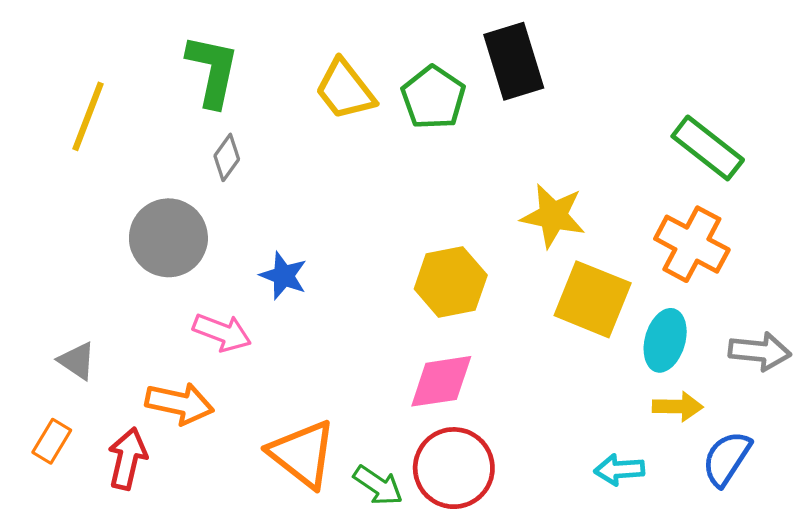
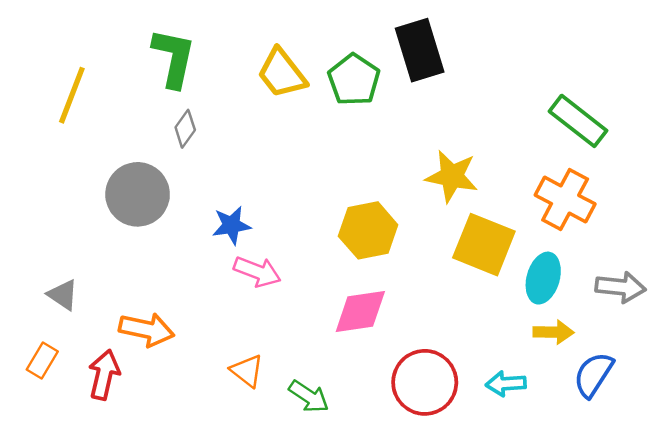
blue star: (284, 276) -> (232, 225), turned -30
pink arrow: (222, 332) -> (257, 272), moved
orange triangle: (302, 454) -> (247, 371), size x0.6
red circle: (454, 468) -> (425, 382), moved

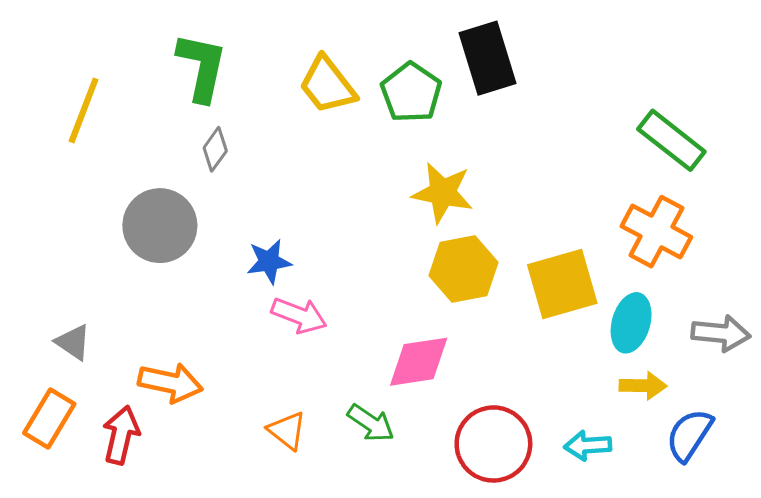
yellow star: (452, 176) -> (443, 193), moved
yellow hexagon: (368, 230) -> (464, 269), moved
yellow square: (484, 245) -> (562, 284), turned -38
orange rectangle: (42, 360) -> (49, 419), size x1.4
green arrow: (309, 397) -> (371, 423), moved

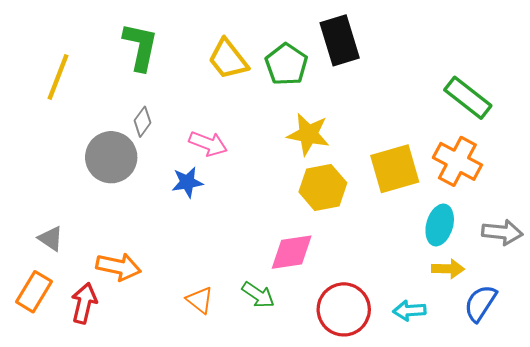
gray diamond: (215, 149) -> (142, 122), moved
yellow square: (562, 284) -> (395, 169), moved
pink arrow: (299, 315) -> (208, 144), moved

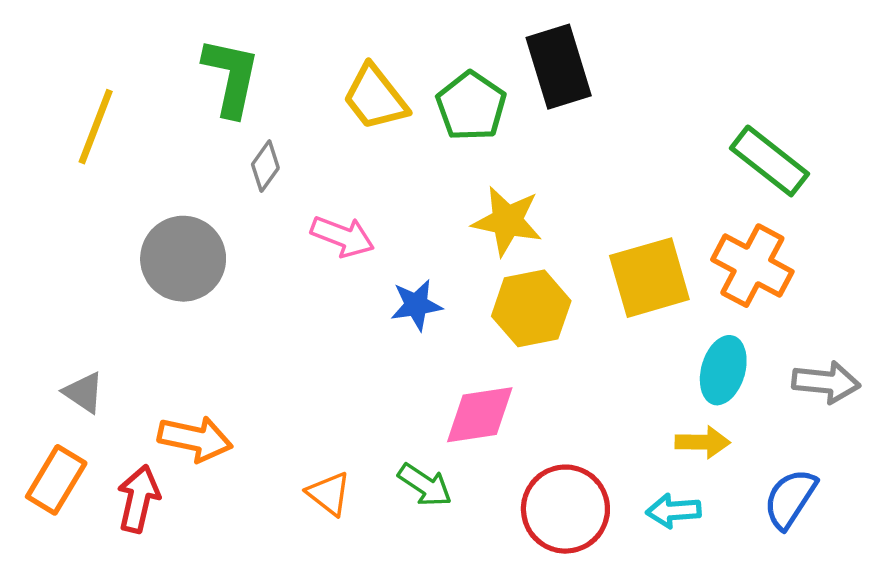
gray diamond: (142, 122) -> (265, 166), moved
blue star: (187, 182) -> (416, 305), moved
yellow arrow: (448, 269) -> (703, 442), moved

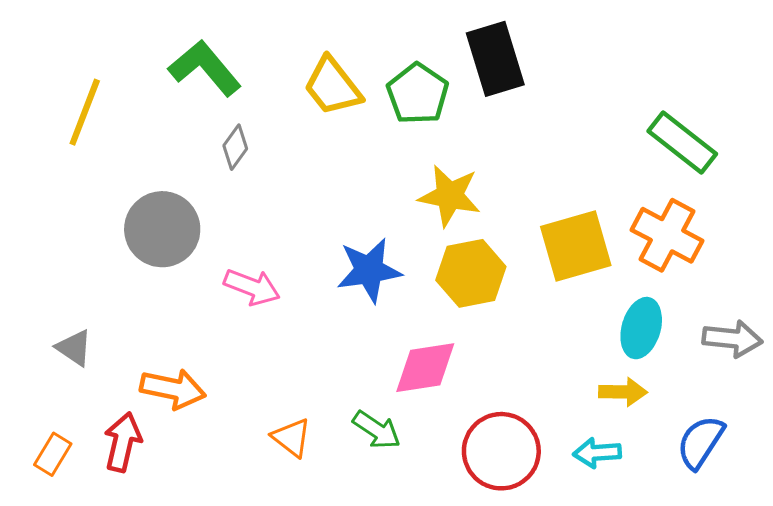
green L-shape: (231, 77) -> (205, 68), turned -52
pink arrow: (343, 236) -> (252, 287), moved
blue star: (416, 305) -> (369, 270), size x1.4
orange rectangle: (56, 480) -> (53, 454), moved, size x0.7

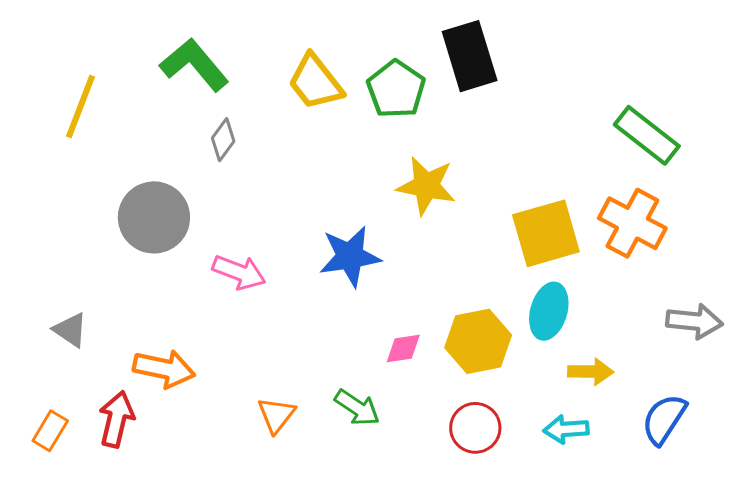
yellow hexagon: (471, 273) -> (478, 341), moved
cyan ellipse: (641, 328) -> (549, 311), moved
pink diamond: (425, 368) -> (403, 349), size x0.6
orange triangle: (291, 438) -> (276, 415), turned 30
red circle: (501, 451) -> (475, 428), size x0.7

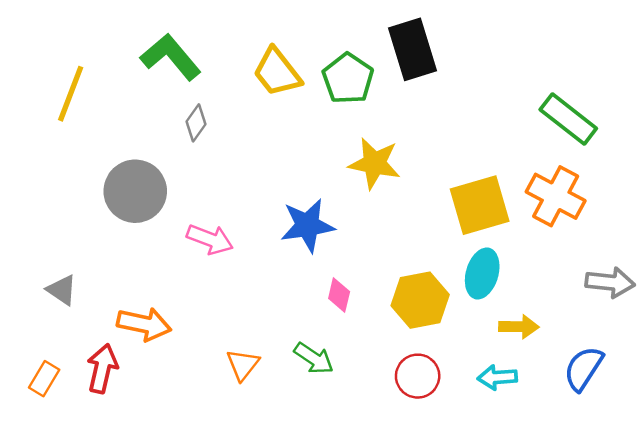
pink diamond: (403, 349) -> (339, 295), moved, turned -68

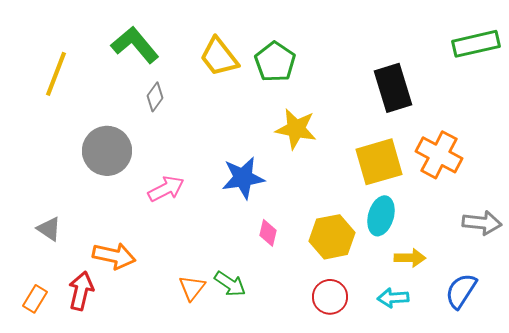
black rectangle: (413, 49) -> (393, 88), moved
green rectangle: (568, 119) -> (476, 44), moved, turned -51
pink arrow: (210, 239) -> (166, 189), turned -48
green arrow: (314, 358) -> (230, 284), moved

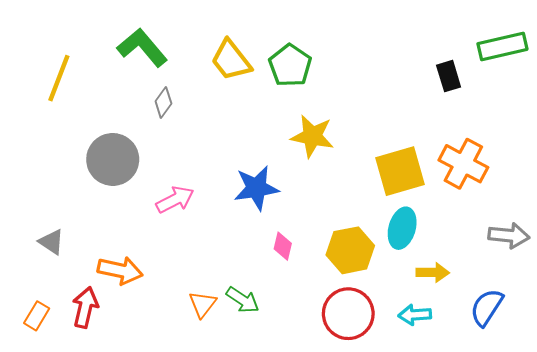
black rectangle: (393, 88) -> (449, 76), moved, size x0.6
red circle: (330, 297) -> (348, 314), size x1.4

